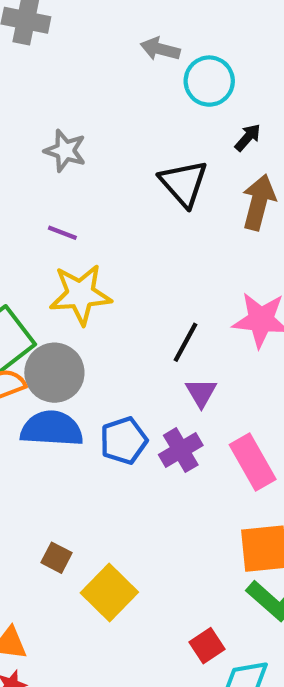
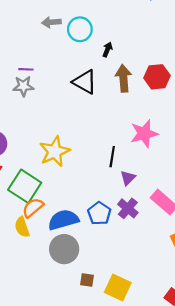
purple line: (62, 233) -> (26, 69), moved
gray circle: (54, 373) -> (64, 249), moved
purple triangle: (201, 393) -> (128, 178), turned 35

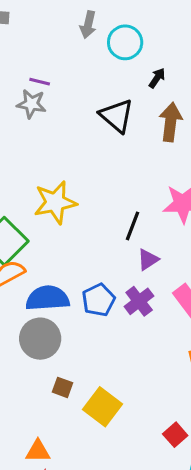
gray arrow: (51, 22) -> (88, 25), turned -84

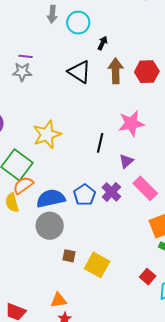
purple triangle: (148, 260) -> (126, 161), moved

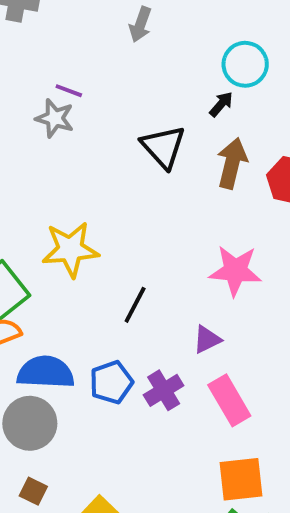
cyan circle: (78, 23) -> (245, 64), moved
black line: (100, 143) -> (135, 305), moved
brown square: (69, 256) -> (33, 491), moved

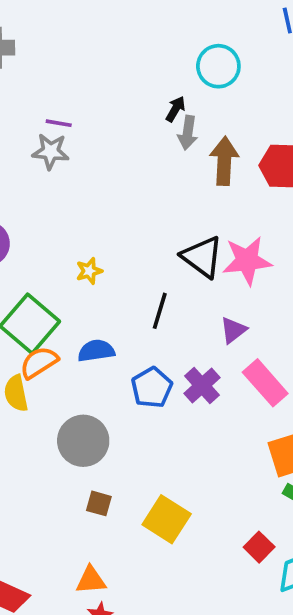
gray arrow: (140, 24) -> (188, 133), moved
black arrow: (221, 104) -> (175, 109), moved
black triangle: (163, 147) -> (202, 257), moved
yellow star: (70, 249) -> (89, 271), size x0.5
blue semicircle: (46, 372) -> (96, 351), moved, size x0.7

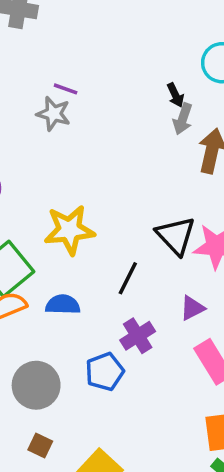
black arrow: (175, 109) -> (175, 95), turned 115
yellow star: (89, 271) -> (69, 230), size x2.0
purple cross: (202, 385) -> (138, 336), moved
blue pentagon: (152, 388) -> (105, 372), moved

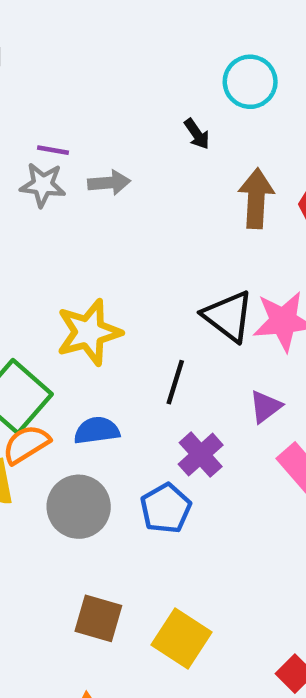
gray arrow: (183, 119) -> (109, 183), moved, turned -104
gray circle: (36, 385) -> (79, 507), moved
brown square: (40, 445) -> (98, 618), size x1.5

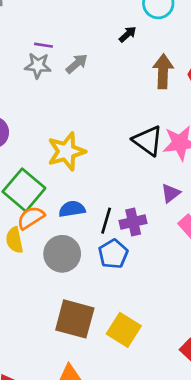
black arrow: (197, 134) -> (128, 34), turned -96
gray arrow: (109, 183) -> (77, 64), turned -35
black line: (175, 382) -> (106, 221), moved
purple cross: (201, 455) -> (133, 222), turned 30
brown square: (98, 618) -> (75, 319), size x1.4

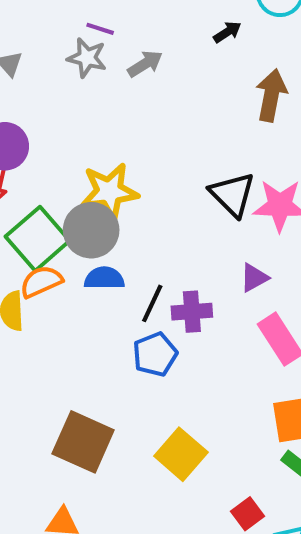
gray circle: (62, 254) -> (91, 230), moved
yellow square: (124, 330) -> (181, 454), moved

